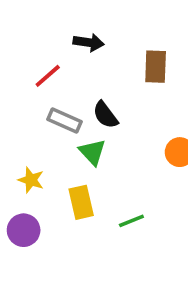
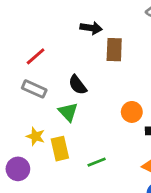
black arrow: (89, 42) -> (91, 28), moved
gray rectangle: (64, 120) -> (34, 89), moved
yellow star: (31, 180) -> (36, 136), moved

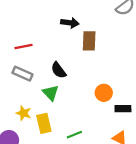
red line: (36, 56) -> (24, 47), turned 30

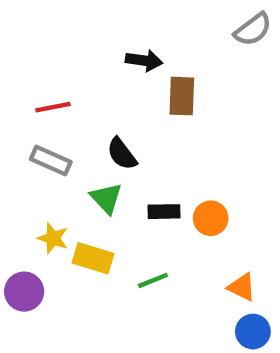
orange circle: (104, 93) -> (211, 218), moved
black rectangle: (123, 109) -> (164, 212), moved
yellow rectangle: (44, 123) -> (93, 258), turned -60

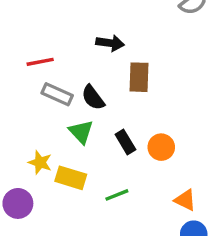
black arrow: (144, 61) -> (110, 43), moved
brown rectangle: (182, 96) -> (139, 77), moved
gray rectangle: (51, 160) -> (57, 94), moved
black rectangle: (164, 212) -> (125, 142), turned 60

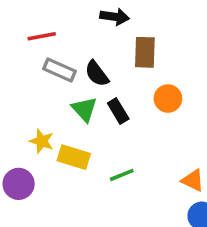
black rectangle: (125, 142) -> (118, 111), moved
orange circle: (161, 147) -> (168, 99), moved

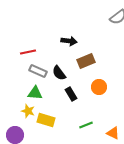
brown rectangle: (145, 52) -> (86, 61), turned 66
green triangle: (84, 109) -> (35, 93), moved, turned -42
green line: (122, 175) -> (86, 125), moved

